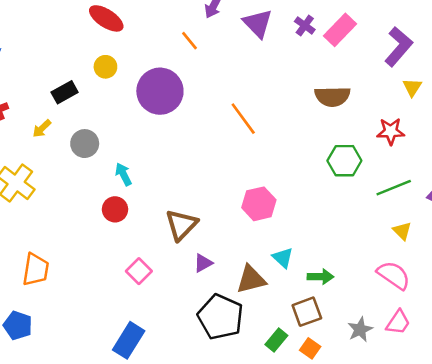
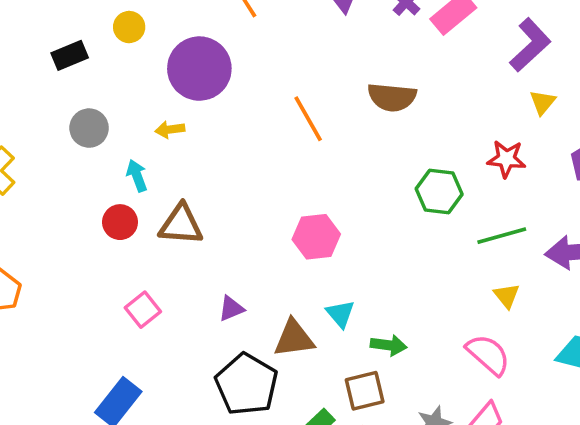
brown semicircle: (332, 96) -> (392, 97), moved
yellow arrow: (42, 129) -> (170, 130), moved, turned 30
brown triangle: (181, 225) -> (181, 225), moved, turned 44

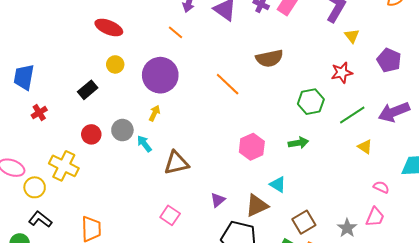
gray circle: (89, 128) -> (122, 130), moved
yellow arrow: (170, 130) -> (154, 113), turned 140
red circle: (120, 222) -> (91, 134), moved
green arrow: (389, 345) -> (298, 143), moved
pink semicircle: (488, 355) -> (381, 187), moved, size x0.6

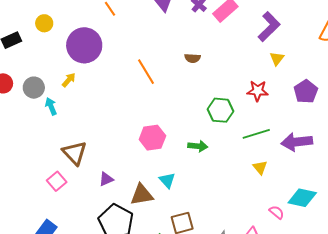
brown semicircle: (269, 58) -> (192, 58), size x0.6
brown triangle: (176, 163) -> (75, 153), moved, turned 44
pink semicircle: (381, 187) -> (277, 212), moved

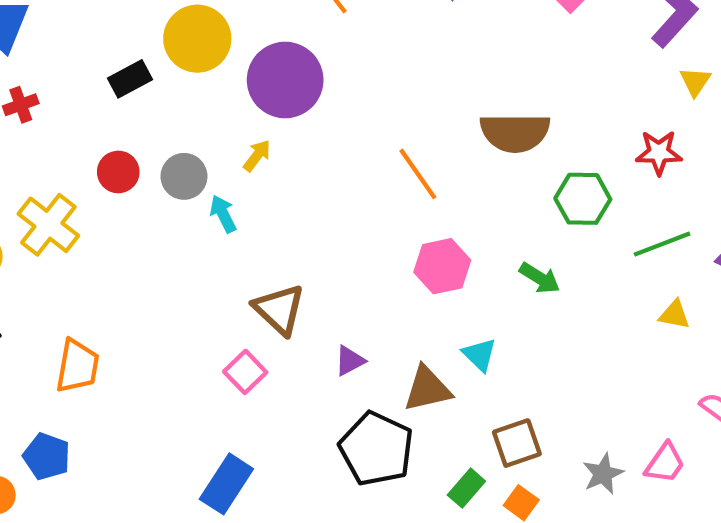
yellow circle: (44, 23) -> (197, 39), size x1.8
brown semicircle: (192, 58) -> (515, 133), moved, size x2.0
orange line: (146, 72) -> (418, 174), moved
green arrow: (198, 146) -> (540, 278), turned 30
yellow triangle: (260, 167) -> (674, 315), turned -35

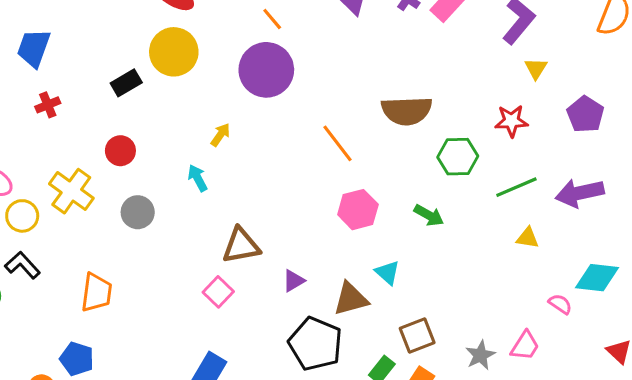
purple circle: (285, 80) -> (266, 70), moved
gray circle: (184, 176) -> (138, 212), moved
brown triangle: (279, 309) -> (241, 246), turned -51

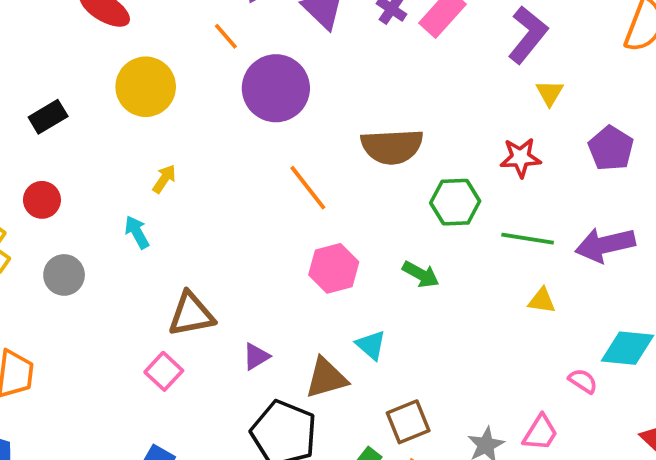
yellow circle: (174, 52) -> (146, 87), moved
purple circle: (266, 70) -> (276, 88), moved
green line: (516, 187) -> (528, 239), turned 33

